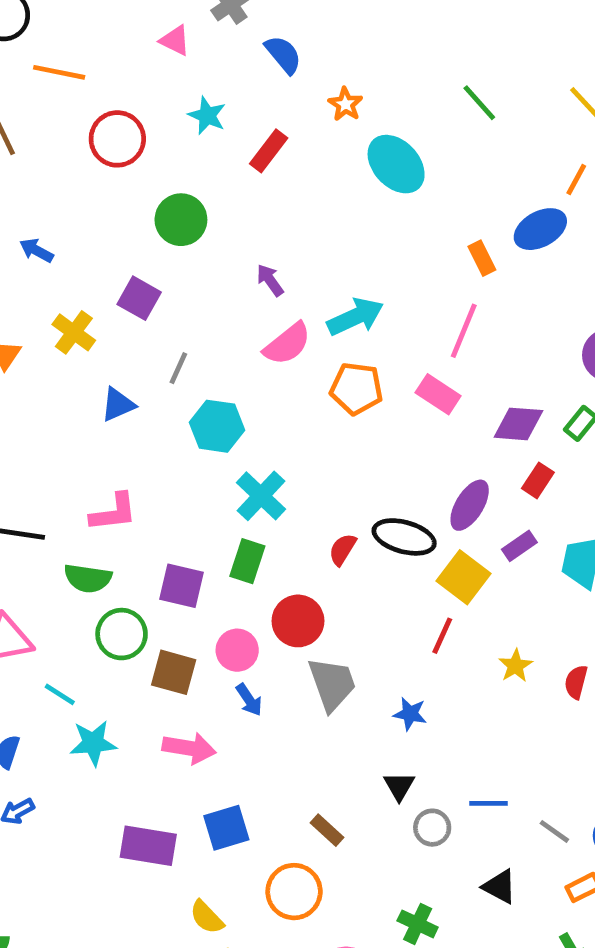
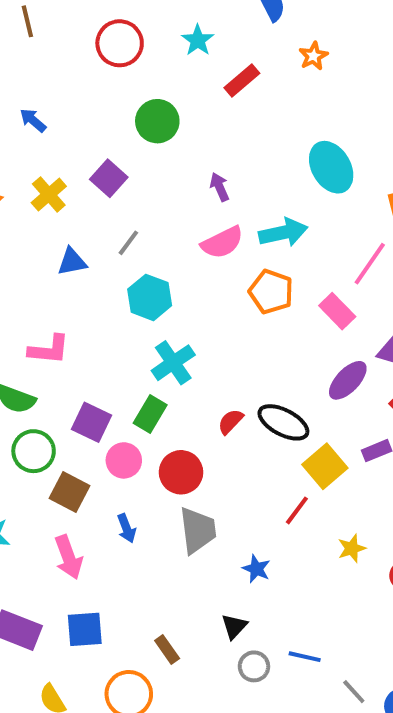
cyan ellipse: (396, 164) -> (331, 167), moved
purple ellipse: (470, 505) -> (348, 380), moved
pink circle: (237, 650) -> (124, 460), moved
pink arrow: (189, 748) -> (68, 557), turned 48

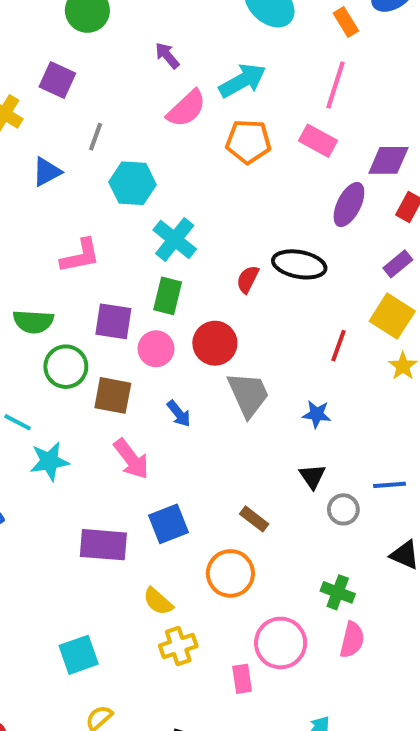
pink L-shape: (49, 350) -> (80, 256), moved
yellow square: (325, 466) -> (392, 316), moved

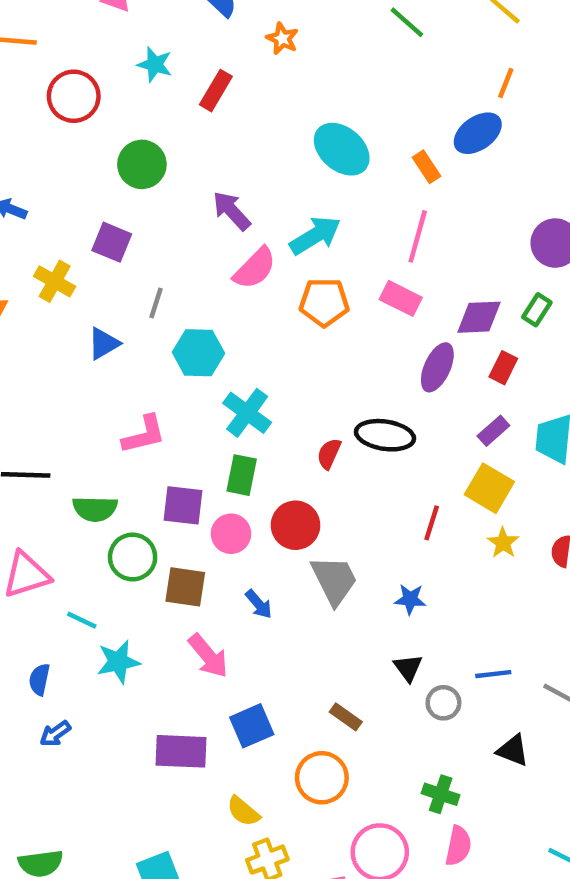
purple arrow: (167, 55) -> (232, 211), size x1.4

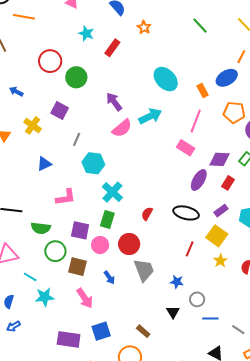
red circle: (74, 96) -> (50, 61), moved
orange pentagon: (324, 302) -> (234, 112), moved
blue triangle: (104, 344) -> (44, 164), moved
black ellipse: (385, 435) -> (186, 213), moved
gray circle: (443, 703) -> (197, 299), moved

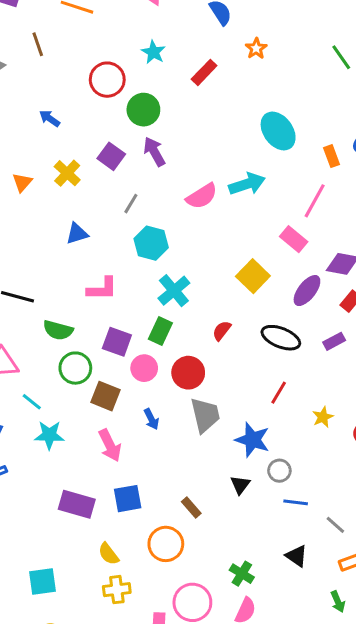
cyan star: (86, 33) -> (153, 52), moved
purple arrow: (114, 102) -> (154, 152), moved
yellow square: (217, 236) -> (253, 276), moved
blue star: (177, 282) -> (252, 440), size x1.6

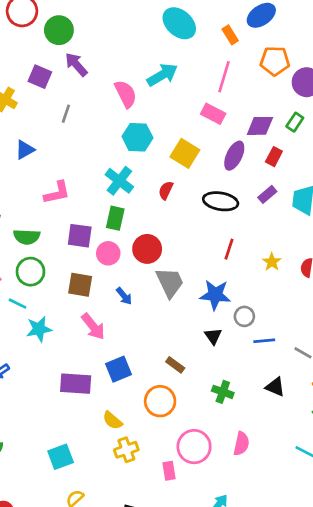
pink semicircle: (202, 196) -> (126, 94), turned -72
cyan hexagon: (151, 243) -> (137, 137), moved
red semicircle: (222, 331) -> (166, 190), moved
green circle: (75, 368) -> (30, 272), moved
green cross: (242, 574) -> (223, 392), moved

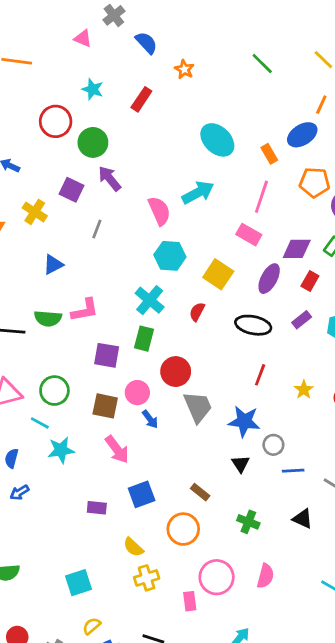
green semicircle: (27, 237) -> (48, 318), moved
pink circle: (108, 253) -> (137, 393), moved
purple rectangle: (76, 384) -> (97, 508), size x0.6

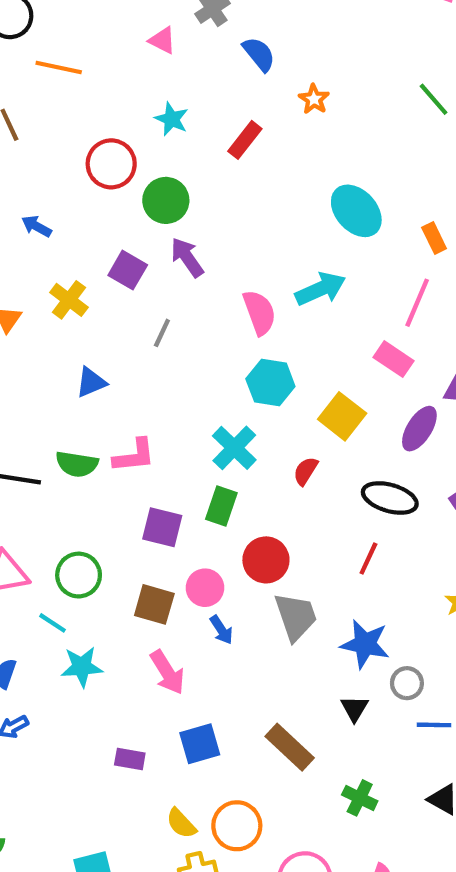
red line: (260, 375) -> (368, 559), moved
brown rectangle: (200, 492) -> (290, 747), size x1.6
orange circle: (183, 529) -> (237, 826), moved

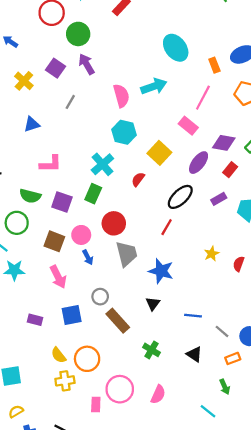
green semicircle: (77, 464) -> (30, 196), moved
black ellipse: (390, 498) -> (180, 197), turned -64
gray circle: (407, 683) -> (100, 297), moved

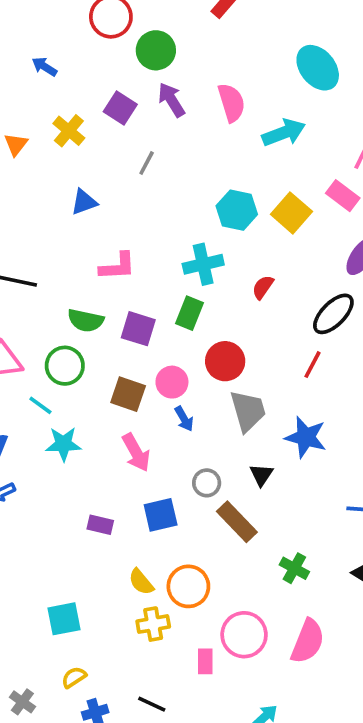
pink semicircle: (121, 96) -> (231, 103), moved
yellow square: (159, 153) -> (291, 213), moved
cyan cross: (102, 164) -> (203, 264), turned 30
black triangle: (153, 304) -> (261, 475), moved
pink semicircle: (158, 394) -> (308, 641), size x1.4

